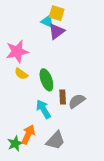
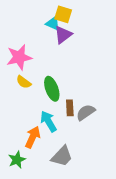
orange arrow: (28, 134) -> (33, 137), moved

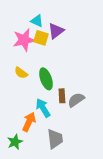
yellow square: (63, 14) -> (41, 38), moved
cyan triangle: (53, 23) -> (37, 21), moved
pink star: (19, 57) -> (24, 40), moved
gray trapezoid: (62, 156) -> (55, 139), turned -50

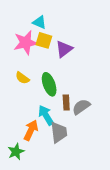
purple triangle: (56, 31) -> (64, 49), moved
gray trapezoid: (55, 139) -> (59, 132), moved

